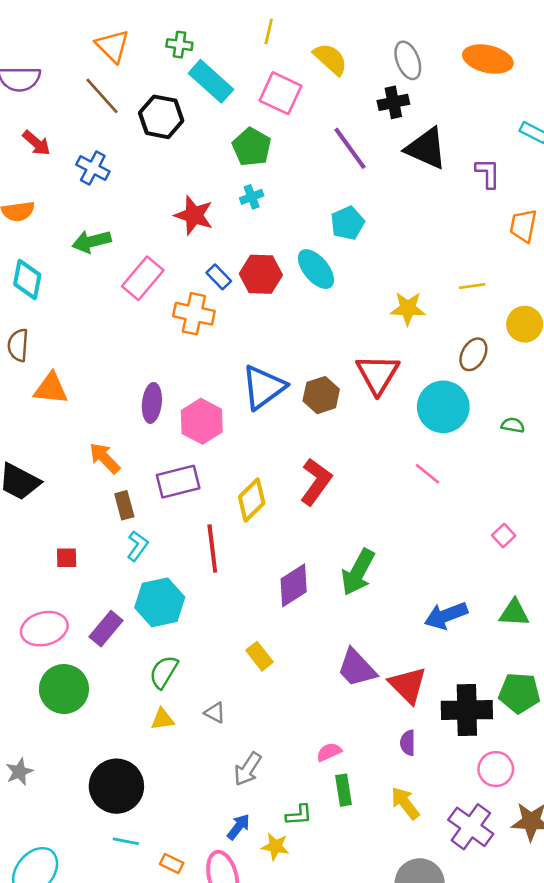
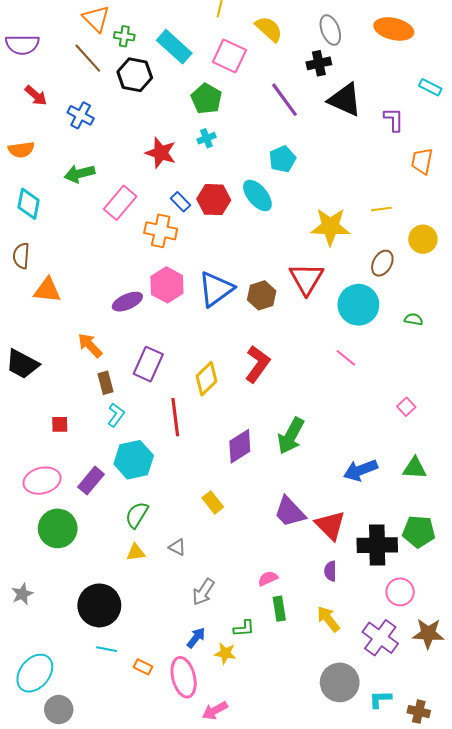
green cross: (179, 45) -> (124, 36), moved
yellow star: (408, 308) -> (330, 227), size x1.4
purple ellipse: (152, 403) -> (127, 302), turned 60
pink hexagon: (202, 421) -> (167, 285), moved
purple rectangle: (178, 482) -> (148, 364), turned -52

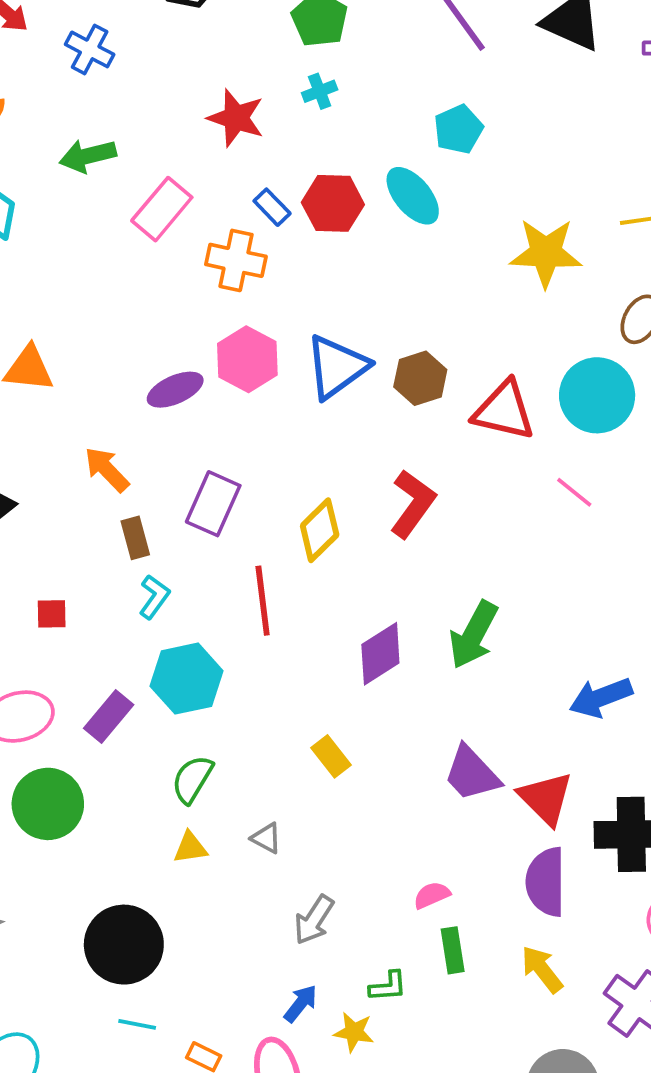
red triangle: (306, 279) -> (504, 411), moved, turned -48
purple semicircle: (330, 571) -> (546, 882), size x1.8

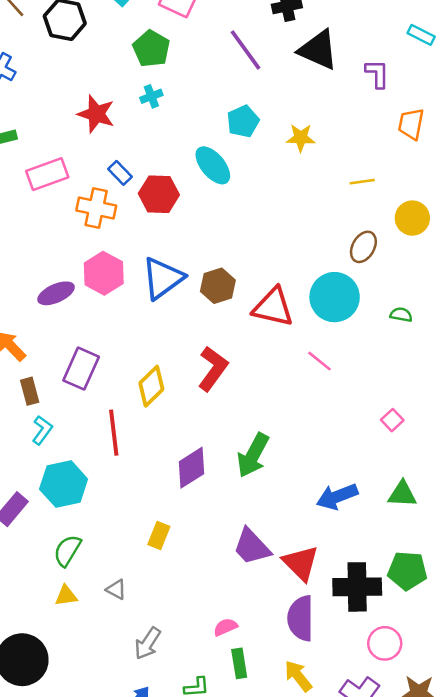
red hexagon: (333, 203) -> (159, 194), moved
pink rectangle: (162, 209) -> (47, 174), turned 30
yellow star: (546, 253) -> (301, 138), moved, size x0.6
yellow rectangle: (331, 756) -> (159, 535), turned 60

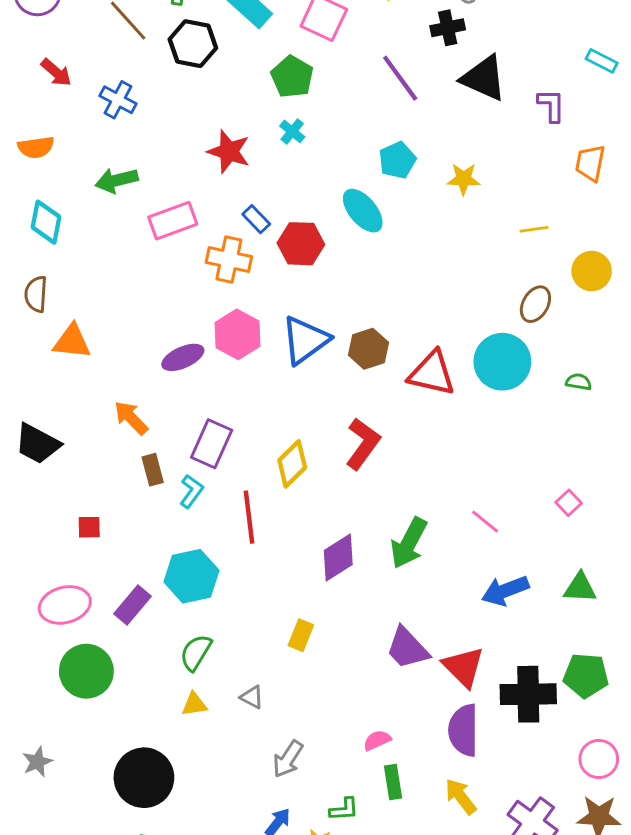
cyan cross: (151, 96) -> (292, 131), turned -30
pink line: (320, 361) -> (485, 521), moved
cyan L-shape: (42, 430) -> (191, 491), moved
pink circle: (385, 643) -> (599, 759), moved

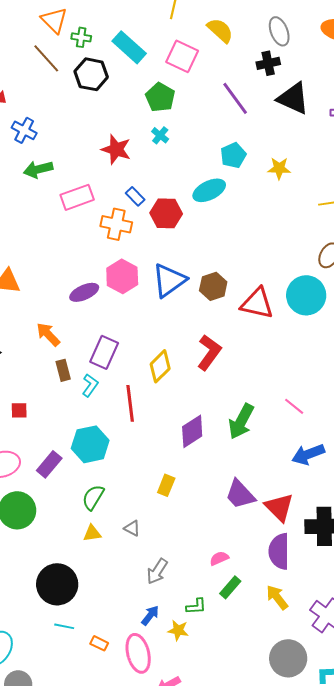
blue cross: (118, 100) -> (24, 130), moved
cyan ellipse: (363, 211) -> (209, 190), turned -76
green rectangle: (393, 782) -> (230, 587), turned 50

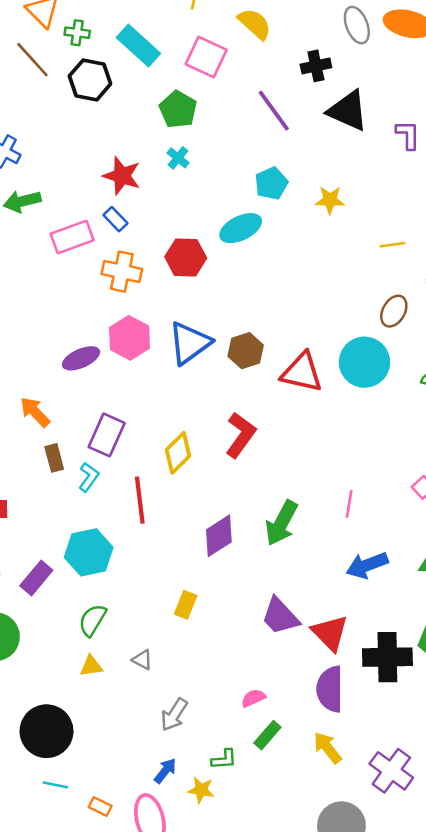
gray ellipse: (279, 31) -> (357, 25), moved
blue rectangle: (135, 196) -> (115, 219), moved
pink line: (294, 406) -> (349, 504), turned 60

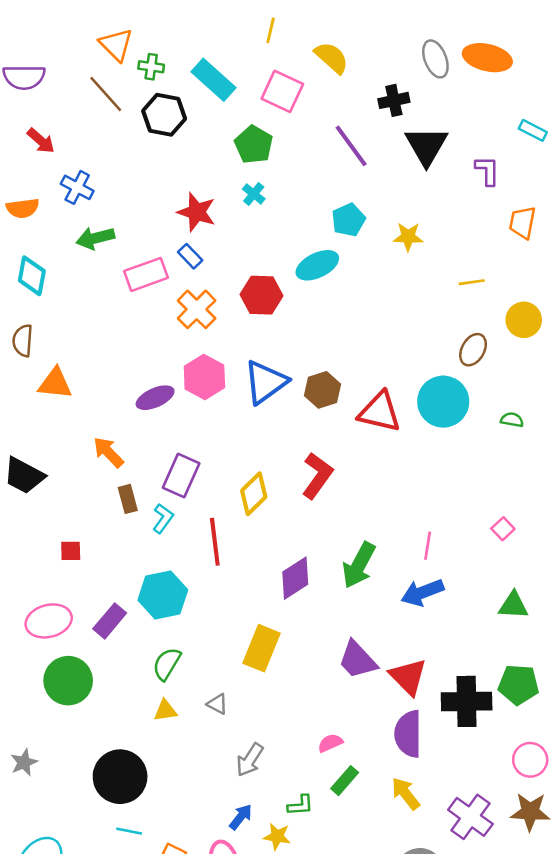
black triangle: (348, 111) -> (426, 146), turned 36
orange cross: (122, 272) -> (197, 309), turned 33
blue arrow: (367, 565) -> (422, 592), moved
yellow rectangle: (186, 605) -> (262, 648), size x1.6

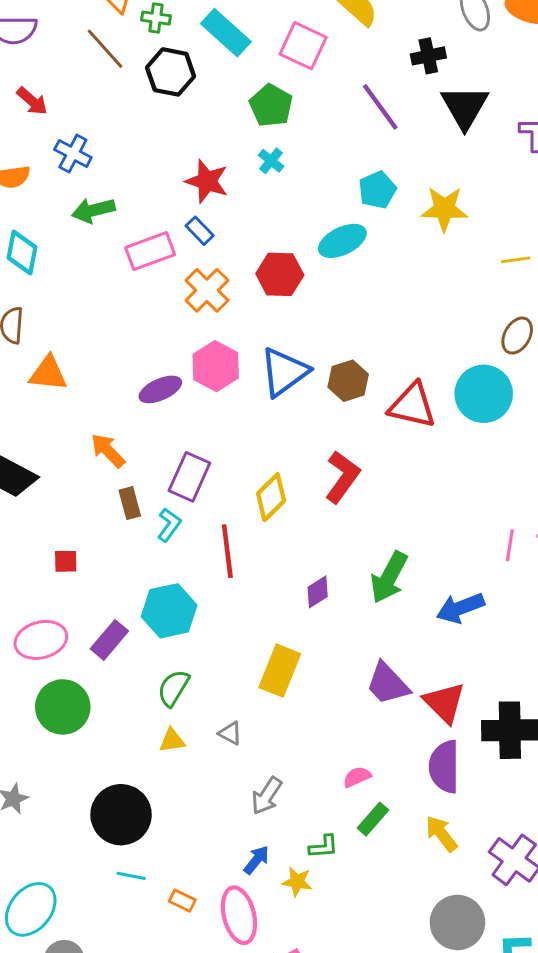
yellow star: (408, 237) -> (444, 209), size x1.4
pink line: (428, 546) -> (510, 545), moved
purple diamond: (295, 578) -> (318, 592), size x0.7

